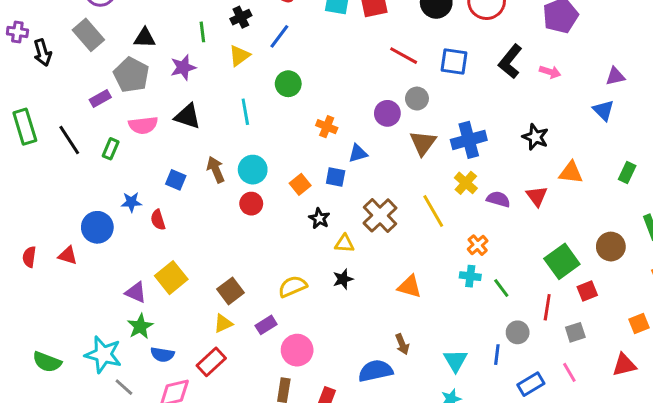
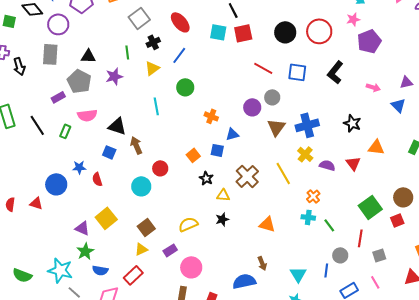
gray rectangle: (88, 35) -> (50, 54), turned 45
pink arrow: (550, 72) -> (373, 87), moved
black triangle: (188, 116) -> (117, 126), moved
cyan circle: (253, 170) -> (141, 186), moved
red square: (587, 291) -> (397, 220), moved

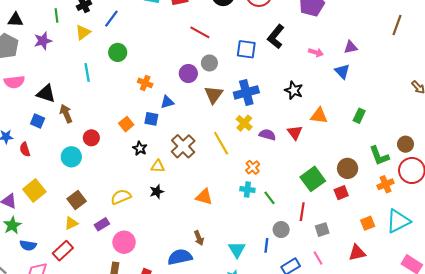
blue square: (297, 72) -> (246, 49), moved

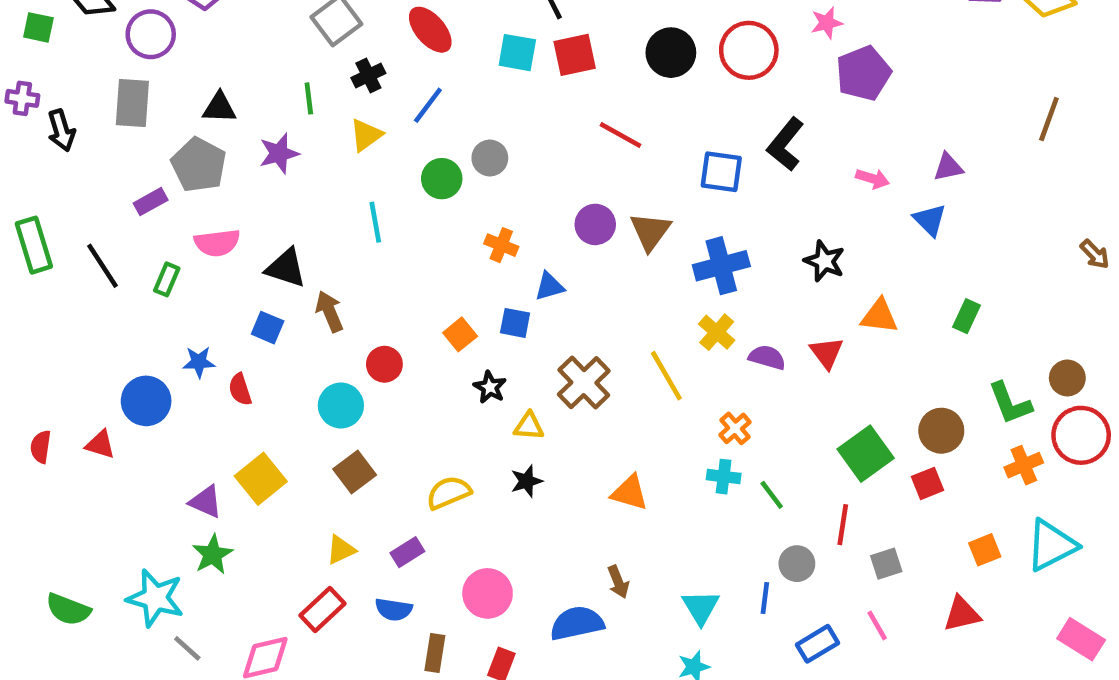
gray circle: (209, 63) -> (490, 158), moved
brown triangle: (214, 95) -> (650, 231), moved
brown square: (77, 200) -> (355, 472), moved
pink circle: (124, 242) -> (488, 593), moved
blue semicircle: (28, 245) -> (394, 609), moved

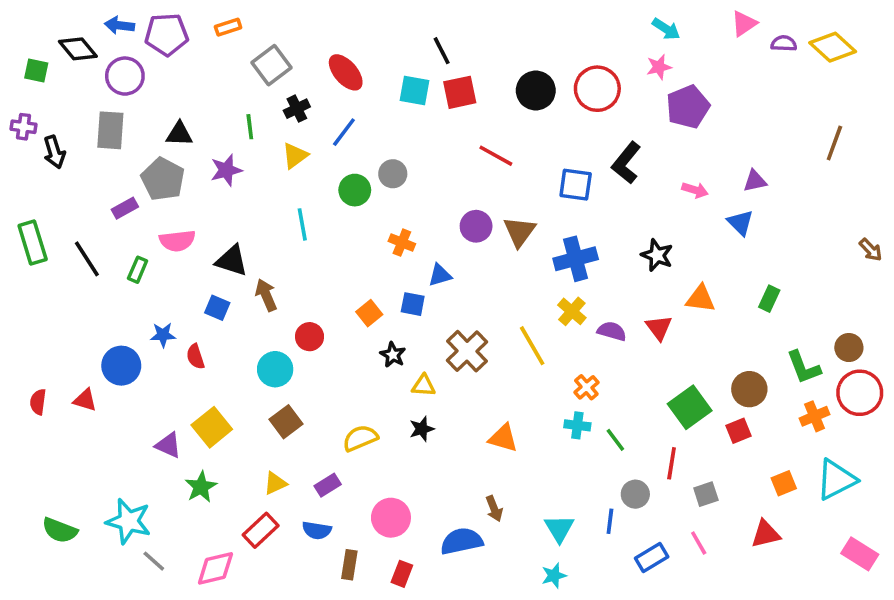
green star: (213, 554) -> (201, 487), moved

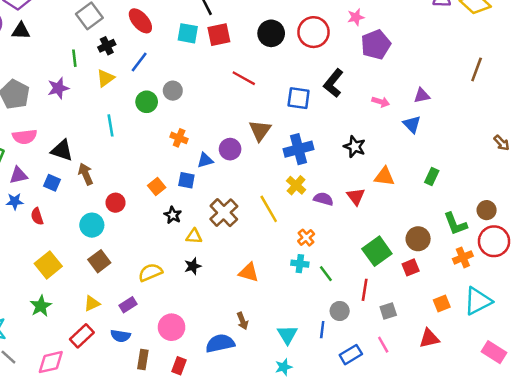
black triangle: (179, 134) -> (21, 31), moved
purple circle: (476, 226) -> (230, 149), moved
purple triangle: (168, 445) -> (18, 175), moved, turned -36

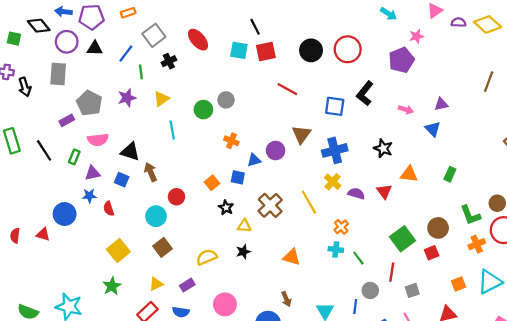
pink star: (356, 17) -> (417, 36), moved
blue line: (139, 62) -> (126, 54), moved
yellow triangle: (106, 78) -> (161, 99), moved

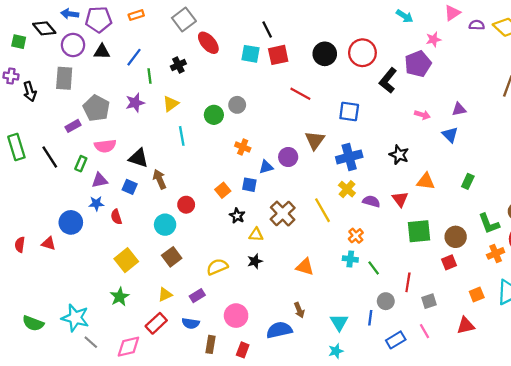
gray square: (154, 35) -> (184, 19), moved
black L-shape: (365, 93) -> (388, 80), moved
green square: (403, 239) -> (419, 231), moved, turned 30

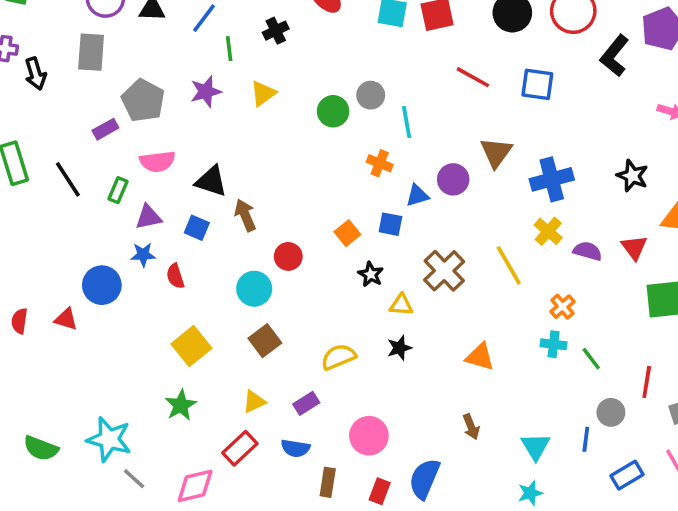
blue square: (349, 112) -> (537, 84), moved
cyan line: (182, 136) -> (407, 122), moved
blue semicircle: (279, 330) -> (424, 479), moved, turned -55

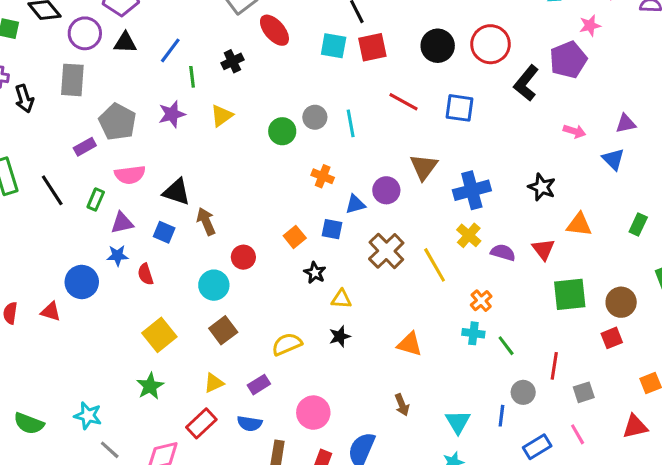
cyan line: (407, 122) -> (351, 123), moved
brown cross: (444, 271) -> (386, 251), moved
cyan star: (109, 439) -> (88, 416), size x0.7

